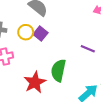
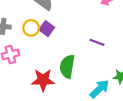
red star: (35, 82) -> (43, 80), turned 30

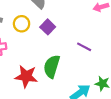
purple square: (47, 29) -> (48, 27), moved

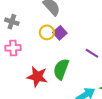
yellow circle: (22, 24) -> (47, 32), moved

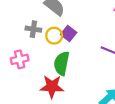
gray cross: (12, 22) -> (33, 29), moved
green semicircle: (61, 69) -> (62, 63), moved

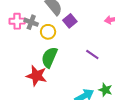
purple square: (69, 34) -> (70, 21), moved
pink cross: (20, 59) -> (17, 21), moved

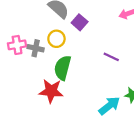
pink cross: (17, 21) -> (17, 45), moved
gray cross: (31, 22) -> (36, 48), moved

